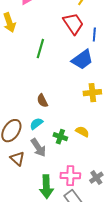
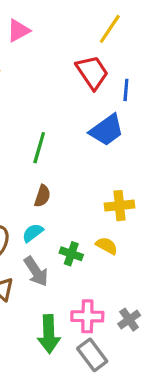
green line: (40, 49) -> (39, 148), moved
yellow cross: (92, 93) -> (119, 206), moved
brown semicircle: (42, 101) -> (42, 196), turned -136

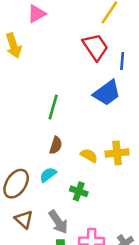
yellow semicircle: (107, 246) -> (89, 156), moved
gray arrow: (36, 271) -> (58, 222), moved

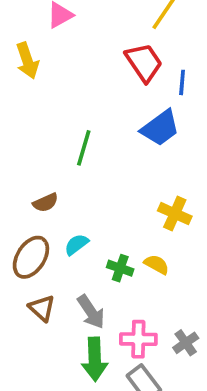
brown semicircle: (56, 145) -> (46, 203), moved, turned 48
yellow cross: (117, 153) -> (175, 214), turned 30
yellow semicircle: (89, 156) -> (157, 265), moved

